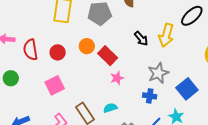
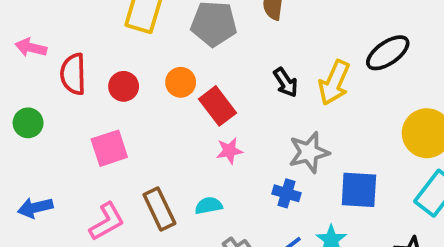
blue square: (187, 89) -> (359, 190), turned 35

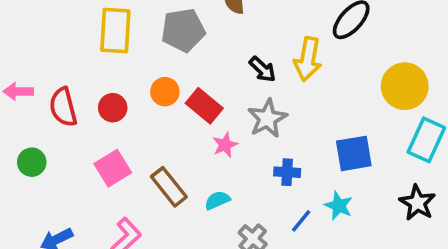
gray star: (309, 152) -> (267, 118), moved
brown rectangle: (159, 209) -> (169, 187), moved

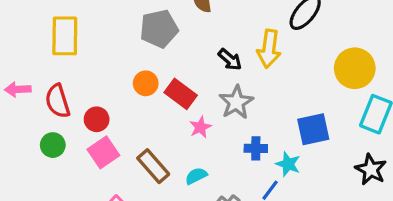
yellow rectangle: (115, 31) -> (65, 36), moved
red circle: (113, 108) -> (97, 119), moved
green circle: (32, 162) -> (53, 145), moved
cyan star: (339, 206) -> (288, 164), moved

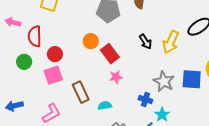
gray star: (236, 102) -> (164, 81), moved, turned -30
blue square: (313, 129) -> (192, 79), moved

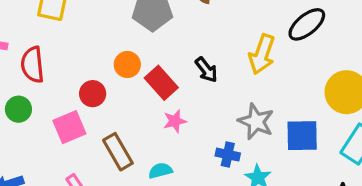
black arrow: (145, 42) -> (206, 70), moved
red circle: (55, 54) -> (93, 94), moved
blue square: (192, 79) -> (302, 136), moved

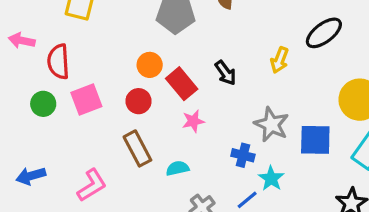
yellow arrow: (262, 54) -> (280, 60), size x0.7
red circle: (93, 94) -> (139, 101), moved
pink square: (69, 127) -> (86, 99), moved

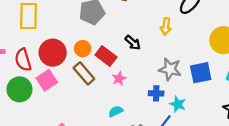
red circle: (139, 101) -> (53, 53), moved, size x1.6
green circle: (43, 104) -> (19, 89), size x1.5
brown rectangle: (137, 148) -> (84, 73), moved

